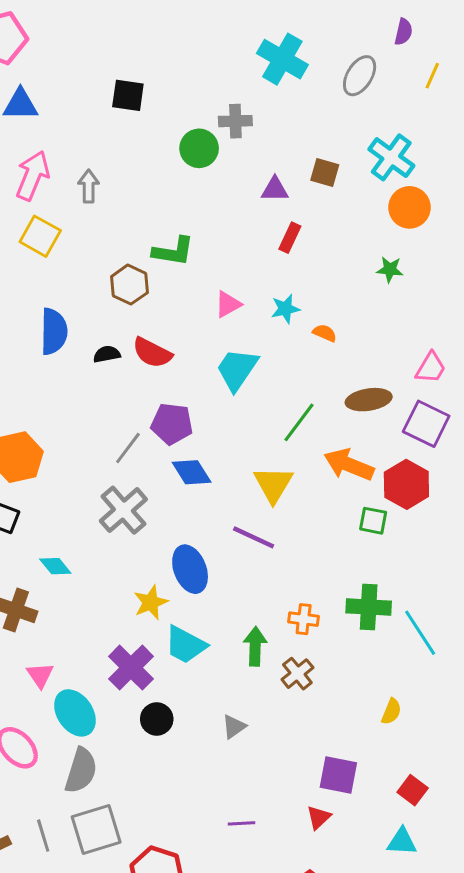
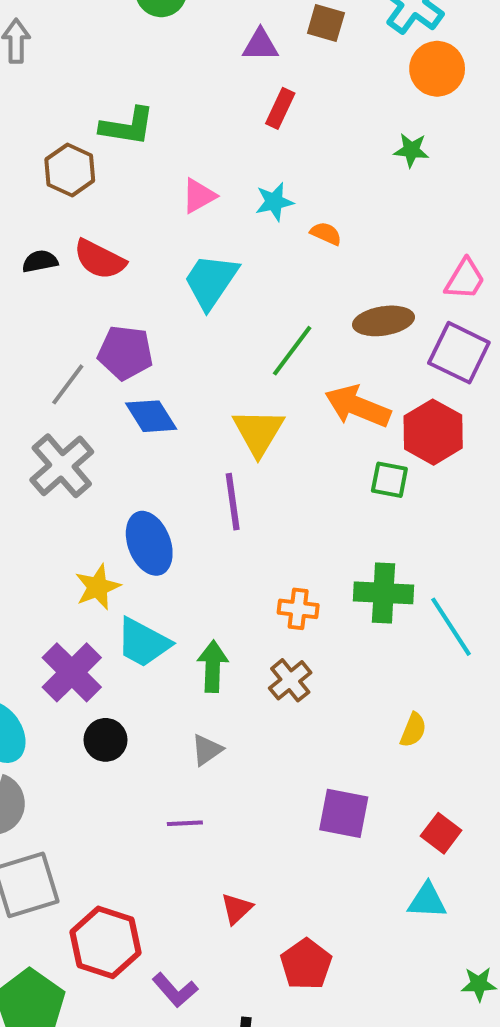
purple line: (254, 537) -> (233, 502), turned 57
green arrow: (255, 646) -> (213, 666), moved
red triangle: (319, 817) -> (237, 909), moved
purple line: (241, 823) -> (185, 823), moved

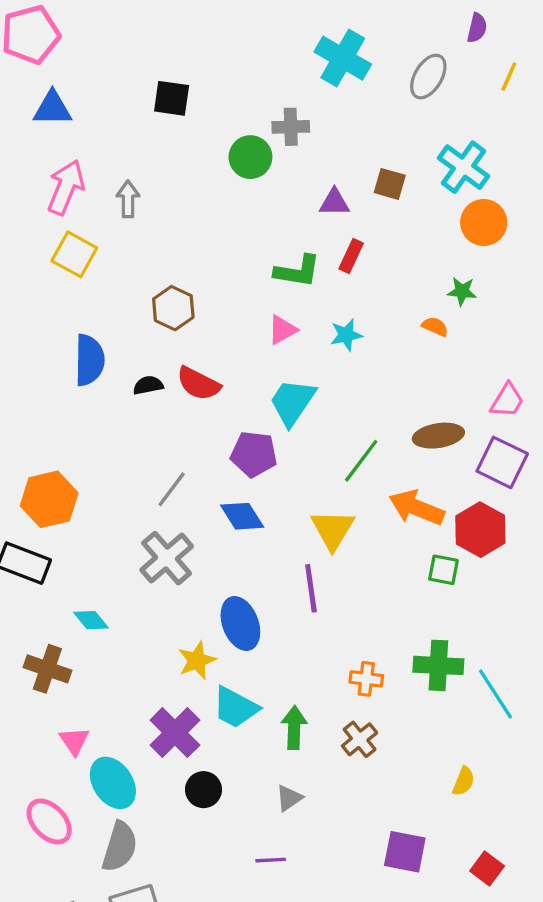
green L-shape: (127, 126) -> (297, 271), moved
orange semicircle: (326, 234) -> (435, 327), moved
purple pentagon: (125, 353) -> (254, 454), moved

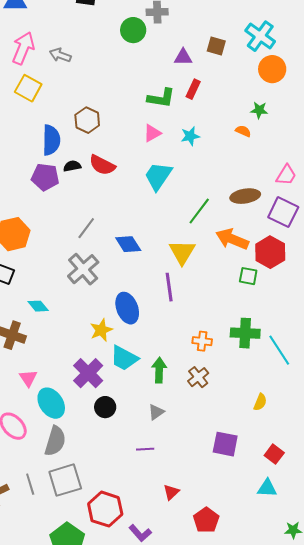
gray arrow: (128, 199) -> (60, 55), turned -70
blue semicircle: (89, 360) -> (51, 140), moved
purple pentagon: (254, 454) -> (45, 177), moved

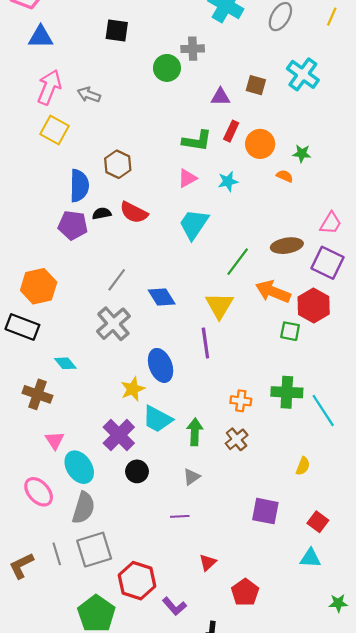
orange circle: (272, 69) -> (260, 144), moved

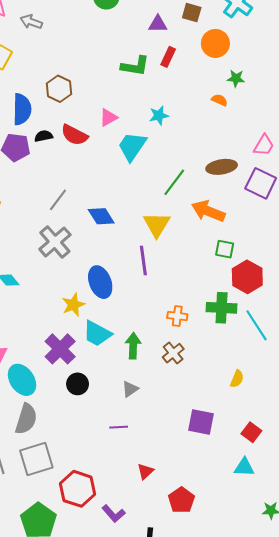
orange circle: (260, 144) -> (215, 43), moved
pink triangle: (187, 178) -> (108, 117), moved
cyan star: (228, 181) -> (159, 115), moved
red hexagon: (314, 306) -> (247, 277), moved

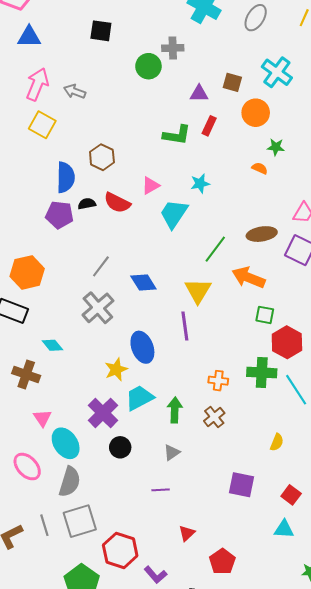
cyan trapezoid: (97, 334) -> (139, 398), turned 124

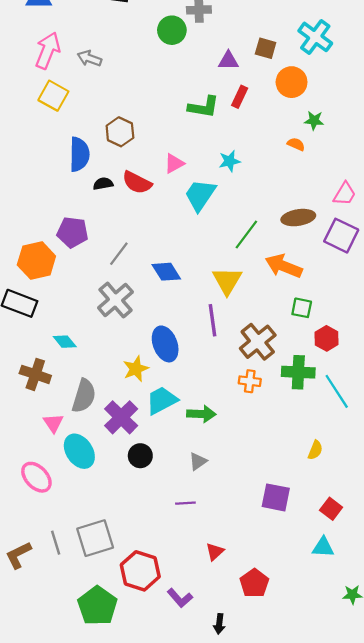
purple pentagon: (60, 215) -> (73, 232), moved
red hexagon: (287, 342) -> (327, 338), size x0.7
green arrow: (175, 410) -> (201, 414), turned 90
brown cross: (214, 417) -> (258, 342), moved, size x1.5
gray semicircle: (70, 482) -> (84, 396), moved

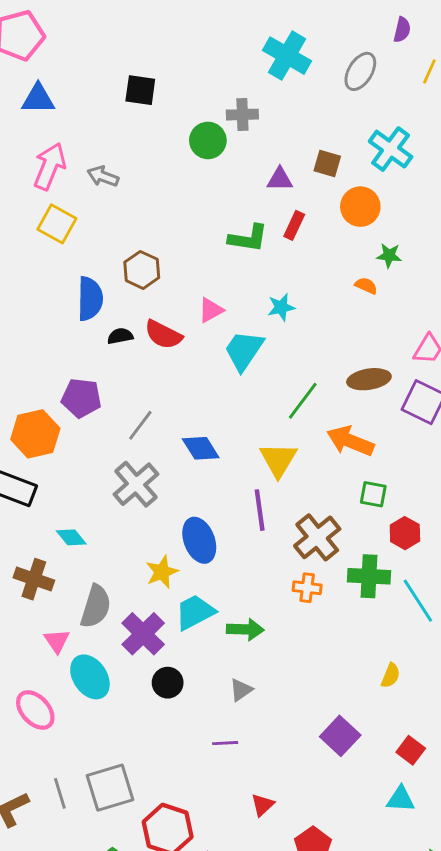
purple square: (276, 497) -> (340, 736), turned 32

